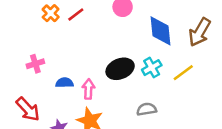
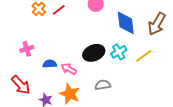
pink arrow: (88, 89) -> (69, 69), turned -63
gray semicircle: (147, 109) -> (103, 85), moved

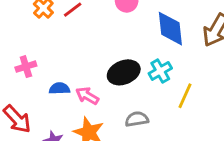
yellow line: (144, 56) -> (185, 96), moved, turned -30

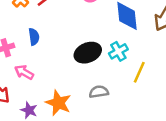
blue semicircle: (59, 88) -> (34, 37), moved, turned 84
pink arrow: (87, 96) -> (24, 72), moved

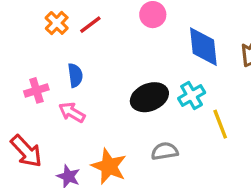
pink arrow: (24, 72) -> (72, 112), moved
yellow line: (139, 72) -> (220, 124), turned -45

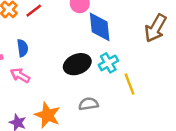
blue diamond: (203, 47) -> (100, 27), moved

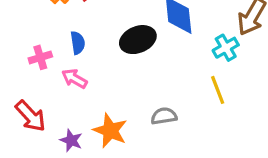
cyan cross: (108, 63) -> (226, 48), moved
black ellipse: (77, 64) -> (138, 40), moved

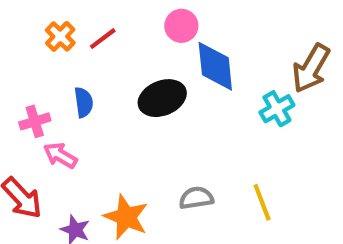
pink arrow: (74, 79) -> (60, 155), moved
yellow line: (218, 90) -> (262, 202), moved

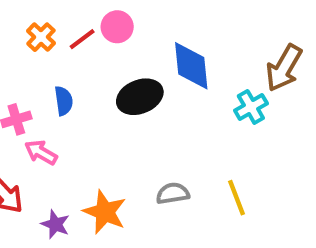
pink circle: (181, 26) -> (117, 27), moved

